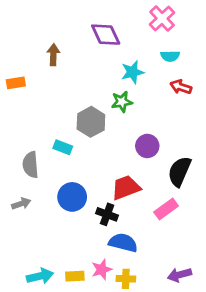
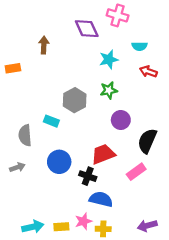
pink cross: (162, 19) -> (118, 15), moved, turned -30
green star: (122, 102) -> (109, 90), moved

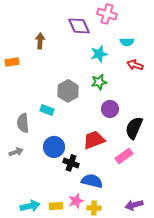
black cross: (88, 176) -> (71, 163), moved

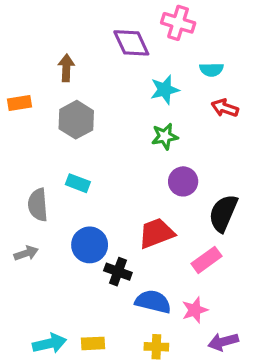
gray hexagon: (68, 91) -> (76, 120), moved
pink star: (76, 201) -> (195, 310), moved

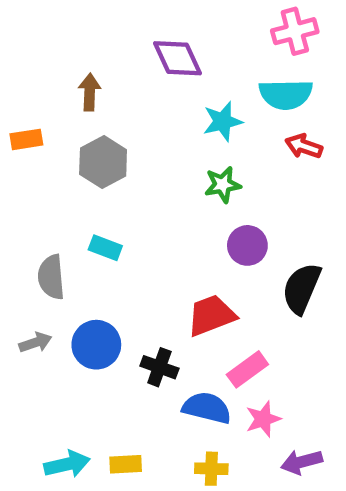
pink cross: (178, 23) -> (295, 31), moved, turned -32
cyan semicircle: (211, 70) -> (286, 94), size x1.6
blue circle: (90, 245) -> (96, 345), moved
pink rectangle: (206, 260) -> (247, 369), moved

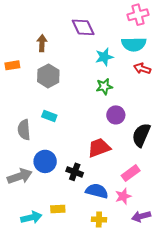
gray arrow: (35, 342) -> (20, 176), moved, size x1.6
pink rectangle: (247, 369) -> (131, 173), moved
yellow rectangle: (126, 464) -> (58, 209), moved

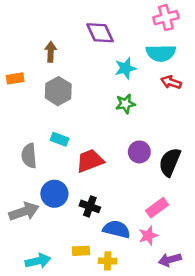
purple circle: (116, 115) -> (139, 152), moved
red trapezoid: (99, 148) -> (90, 161), moved
yellow rectangle: (58, 209) -> (81, 251), moved
yellow cross: (99, 219) -> (108, 261), moved

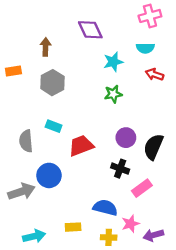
cyan semicircle: (161, 53) -> (145, 48), size x0.7
black cross: (90, 206) -> (120, 169), moved
pink star: (148, 236) -> (130, 224), moved
yellow cross: (108, 261) -> (109, 237), moved

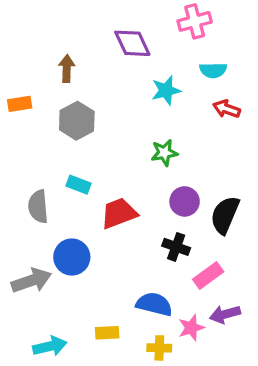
pink cross: (150, 16) -> (195, 21), moved
green star: (113, 94) -> (164, 153), moved
purple arrow: (153, 235) -> (225, 314), moved

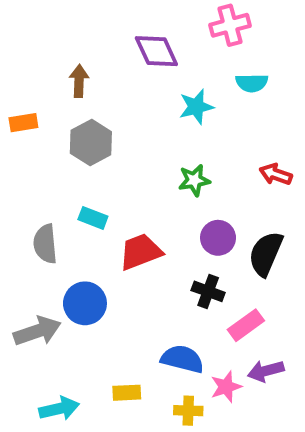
red arrow: (227, 109) -> (276, 174), moved

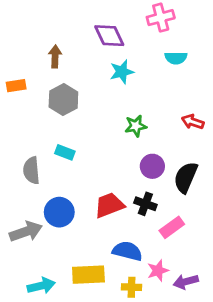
cyan star: (196, 107) -> (122, 72), moved
red trapezoid: (141, 252) -> (109, 205), moved
purple arrow: (266, 371) -> (186, 282), moved
yellow rectangle: (127, 393) -> (88, 275), size x1.6

